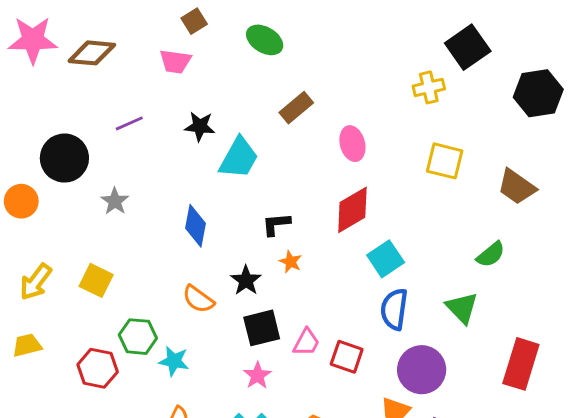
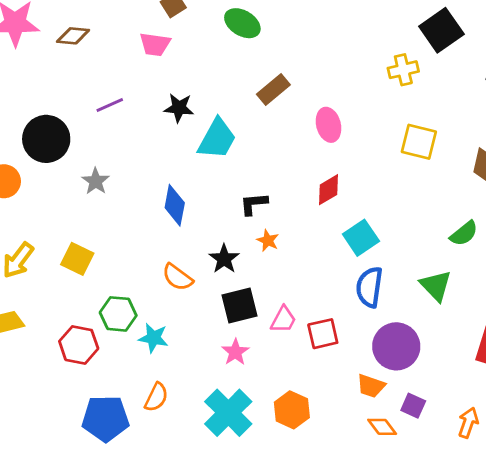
brown diamond: (92, 53) -> (73, 36), size x0.7
red diamond: (352, 210) -> (329, 190), size x0.7
red square: (347, 357) -> (323, 334), turned -32

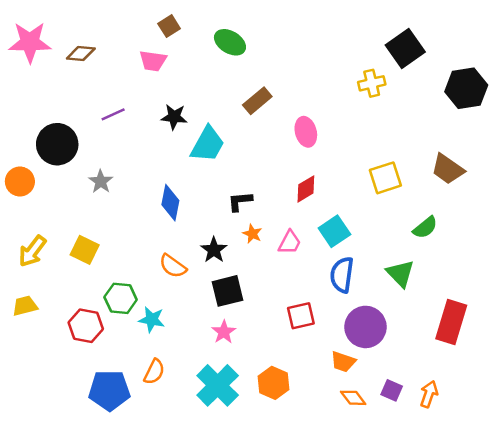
yellow square: (419, 142) -> (385, 178), moved, turned -32
pink trapezoid: (283, 320) -> (290, 242), moved
purple square: (413, 406) -> (392, 390), moved

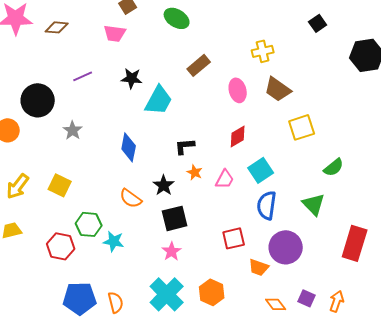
black square: (405, 48) -> (318, 23), size x0.6
yellow cross: (372, 83) -> (263, 51), moved
brown trapezoid: (448, 169) -> (278, 89), moved
orange trapezoid: (343, 362) -> (259, 267), moved
orange semicircle: (154, 372) -> (116, 302), moved, turned -40

